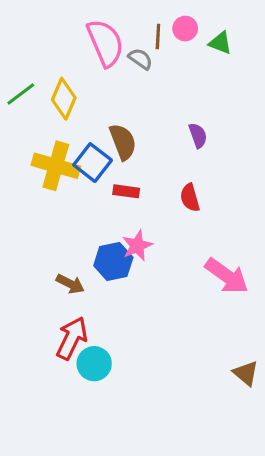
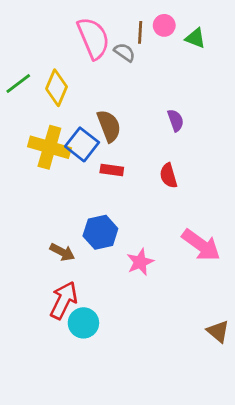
pink star: (137, 246) -> (140, 262), moved

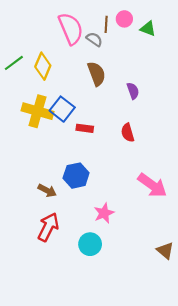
brown semicircle: (109, 126) -> (96, 74), moved
pink star: (140, 262) -> (104, 213), moved
cyan circle: (83, 323) -> (90, 244), moved

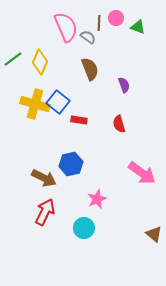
brown arrow: (47, 191) -> (44, 178), size x1.4

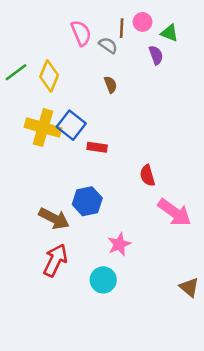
pink semicircle: (66, 27) -> (81, 33), size x0.7
brown semicircle: (90, 69) -> (111, 85), size x0.6
purple semicircle: (124, 85) -> (156, 55), moved
red semicircle: (119, 124) -> (147, 176), moved

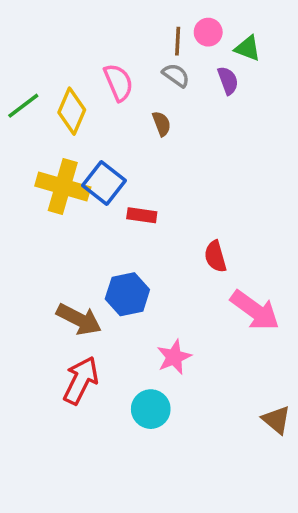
pink semicircle: (81, 33) -> (118, 82), moved
gray semicircle: (108, 45) -> (176, 75), moved

